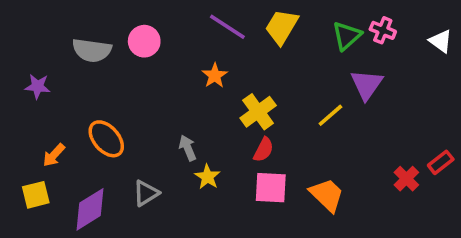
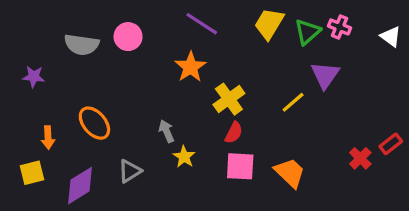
yellow trapezoid: (282, 27) -> (269, 24), moved
orange star: (215, 76) -> (191, 67), size x1.4
orange arrow: (54, 155) -> (48, 137), turned -45

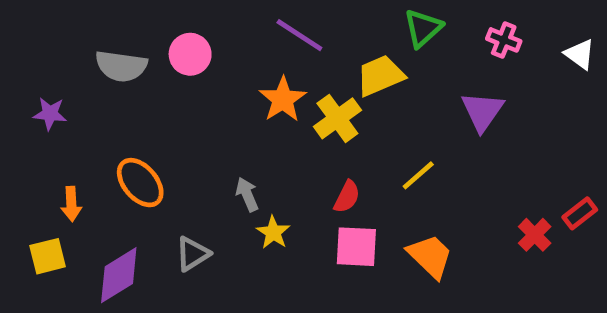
yellow trapezoid: (269, 24) -> (380, 76), moved, turned 36
green triangle: (307, 32) -> (423, 28), moved
yellow cross: (229, 99) -> (337, 118), moved
yellow line: (293, 102) -> (418, 175), moved

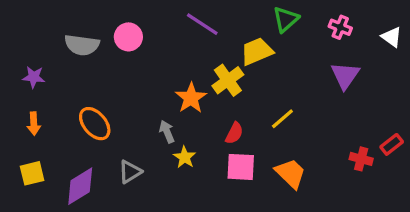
orange star: (283, 99) -> (191, 98), moved
purple triangle: (482, 111) -> (345, 75), moved
orange arrow: (71, 204) -> (34, 124), moved
red cross: (535, 235) -> (361, 159), turned -30

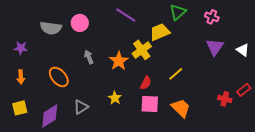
white triangle: (392, 37) -> (243, 50), moved
gray arrow: (167, 132) -> (89, 57), moved

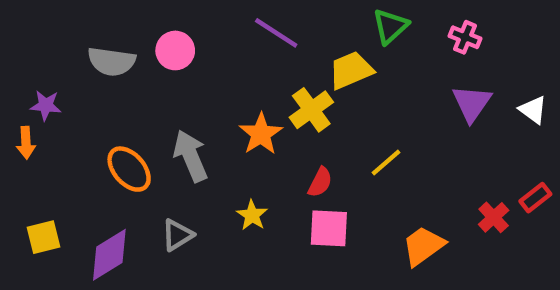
gray arrow: (89, 57) -> (191, 156), moved, size x1.6
orange arrow: (21, 77) -> (26, 143), moved
red cross: (225, 99) -> (494, 217), turned 32
orange trapezoid: (181, 108) -> (423, 246), moved, turned -80

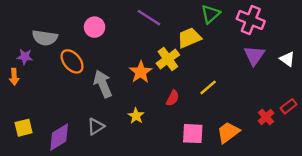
pink cross: (465, 37) -> (251, 20), size x1.6
gray semicircle: (112, 61) -> (45, 38), moved
orange ellipse: (129, 169) -> (72, 61), moved
pink square: (329, 228) -> (193, 134), moved

